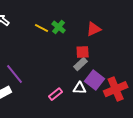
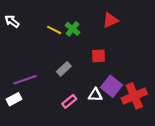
red triangle: (94, 29) -> (110, 20), moved
gray rectangle: (81, 64) -> (64, 69), moved
purple line: (14, 74) -> (25, 80), turned -70

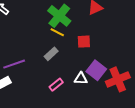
green cross: (73, 29) -> (59, 16), size x1.6
yellow line: (54, 30) -> (57, 32), moved

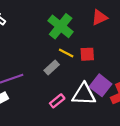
yellow line: (57, 32) -> (66, 53), moved
white triangle: (81, 78) -> (84, 94), size x1.6

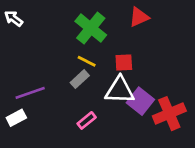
yellow line: (66, 53) -> (87, 61), moved
white triangle: (84, 94) -> (120, 90), moved

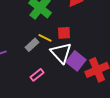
yellow line: (87, 61) -> (45, 38), moved
white triangle: (120, 90) -> (61, 53), turned 45

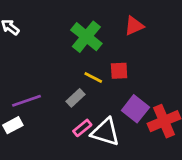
gray rectangle: (32, 45) -> (76, 98), moved
white triangle: (61, 53) -> (105, 132), moved, turned -30

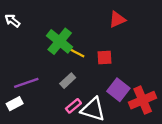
green cross: (86, 37) -> (60, 41), moved
yellow line: (93, 78) -> (77, 53), moved

